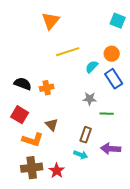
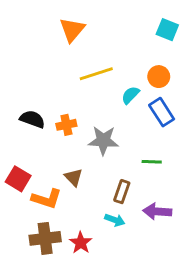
gray star: (90, 99) -> (103, 140), moved, size x1.5
red square: (20, 115) -> (18, 179), moved

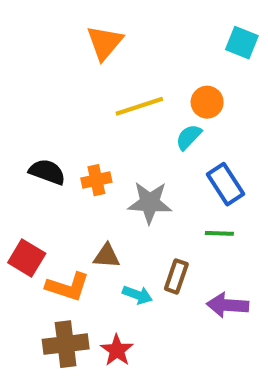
orange circle: (159, 77) -> (207, 102), moved
blue rectangle: (162, 112) -> (226, 184), moved
brown triangle: (74, 177) -> (107, 256), turned -42
cyan arrow: (115, 220) -> (137, 295), moved

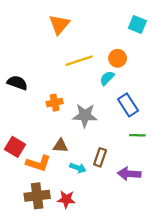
black semicircle: (47, 172) -> (17, 83), moved
green line: (219, 233) -> (137, 135), moved
red star: (117, 350) -> (66, 199), turned -30

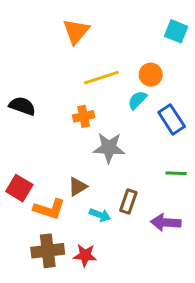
orange cross: (55, 103) -> (84, 116), moved
blue rectangle: (128, 105) -> (172, 119), moved
brown triangle: (60, 146) -> (78, 187), turned -35

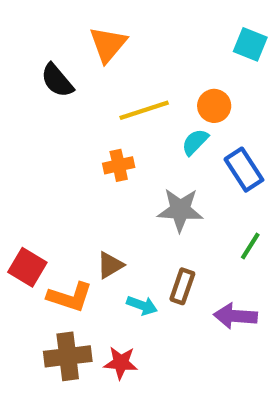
black semicircle: (22, 106) -> (57, 80), moved, turned -150
gray star: (109, 148) -> (180, 210), moved
green line: (176, 173) -> (250, 246), turned -60

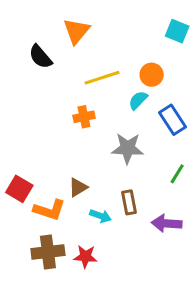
brown rectangle: (182, 286) -> (129, 202), turned -30

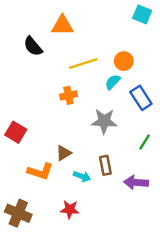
orange triangle: (76, 31) -> (62, 25), turned 50
cyan square: (177, 31) -> (142, 14), moved
red square: (19, 189) -> (16, 132), moved
brown cross: (48, 252) -> (18, 213), moved, turned 30

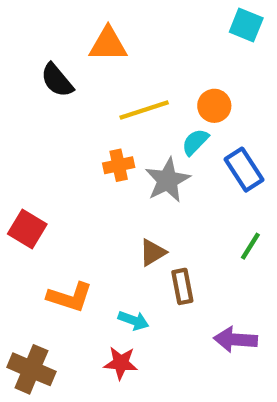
gray star: (104, 121) -> (168, 180), moved, turned -30
brown triangle: (64, 153) -> (153, 252), moved
cyan arrow: (82, 176) -> (134, 320), moved
purple arrow: (136, 182) -> (236, 340), moved

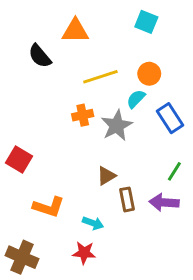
cyan square: (246, 25) -> (146, 22), moved
purple arrow: (236, 340) -> (164, 202), moved

